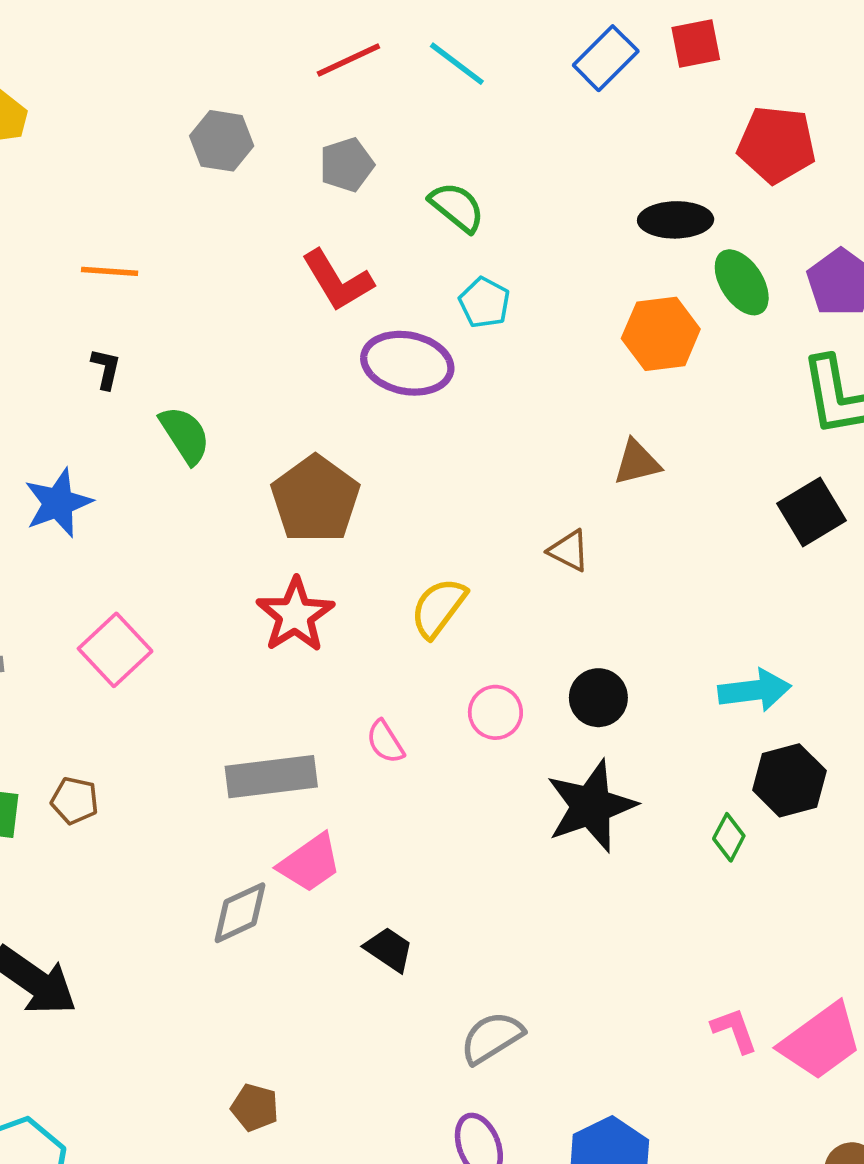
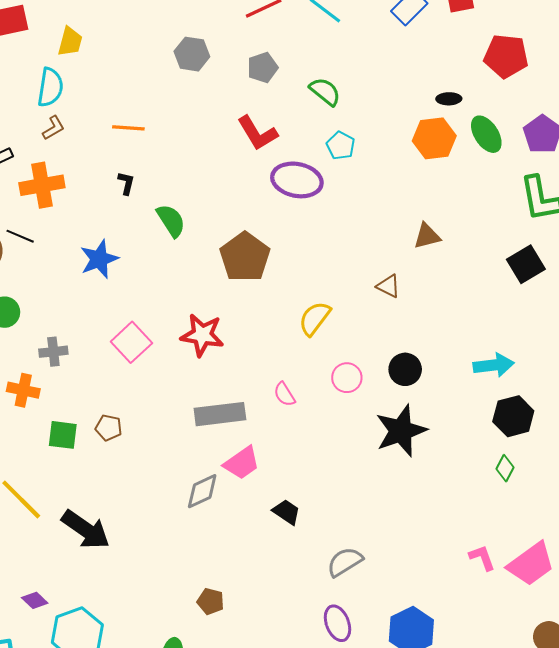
black ellipse: (676, 220) -> (449, 99), size x0.6
orange hexagon: (661, 334) -> (434, 138), moved
red star: (295, 615) -> (202, 335), moved, turned -30
green diamond: (729, 837) -> (505, 468), moved

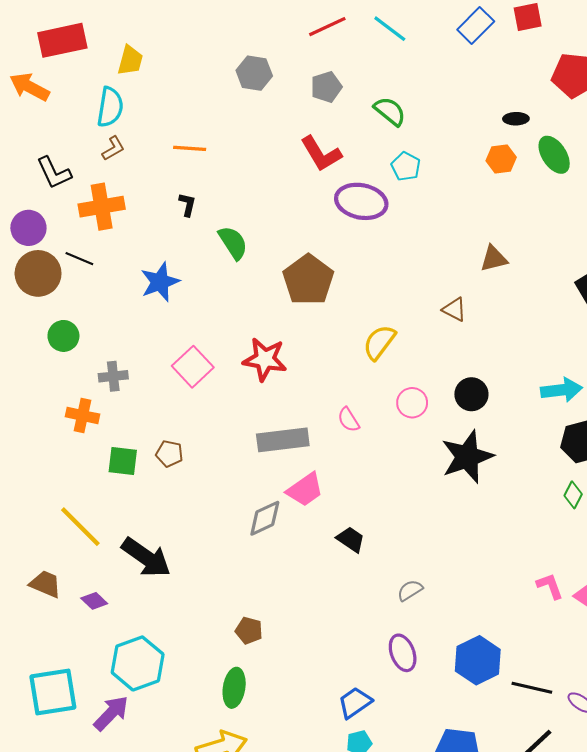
orange hexagon: (434, 138) -> (501, 159), size x0.7
gray semicircle: (345, 562) -> (410, 590), size x0.7
purple diamond: (35, 600) -> (94, 601), moved
brown pentagon: (211, 601) -> (249, 631), moved

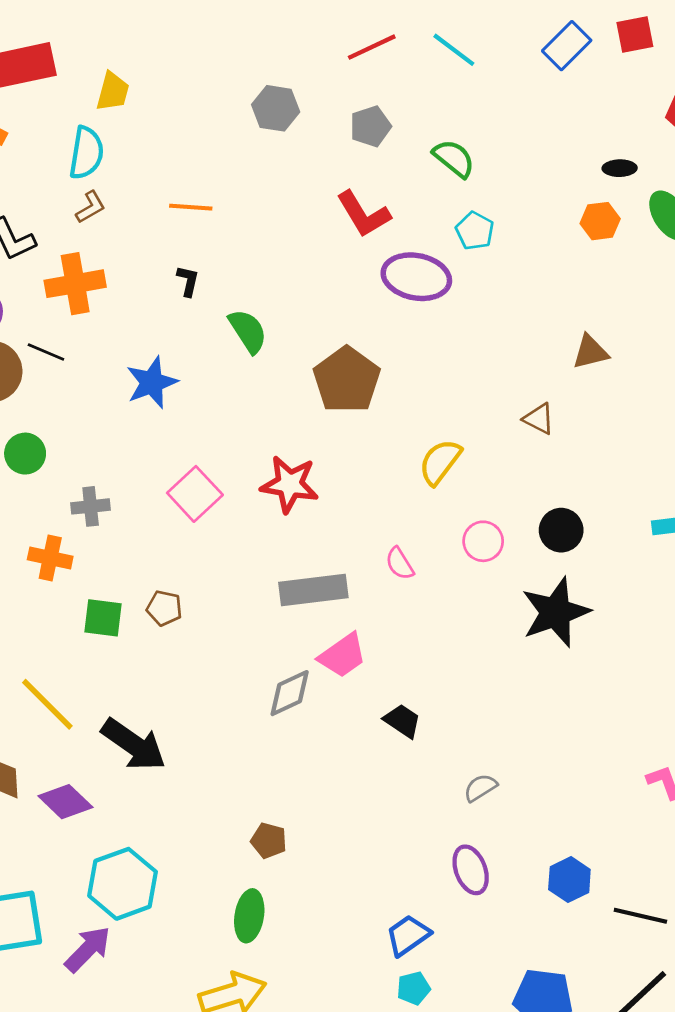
purple diamond: (94, 601) -> (65, 802), size x1.5
blue hexagon: (478, 660) -> (569, 880), size x0.7

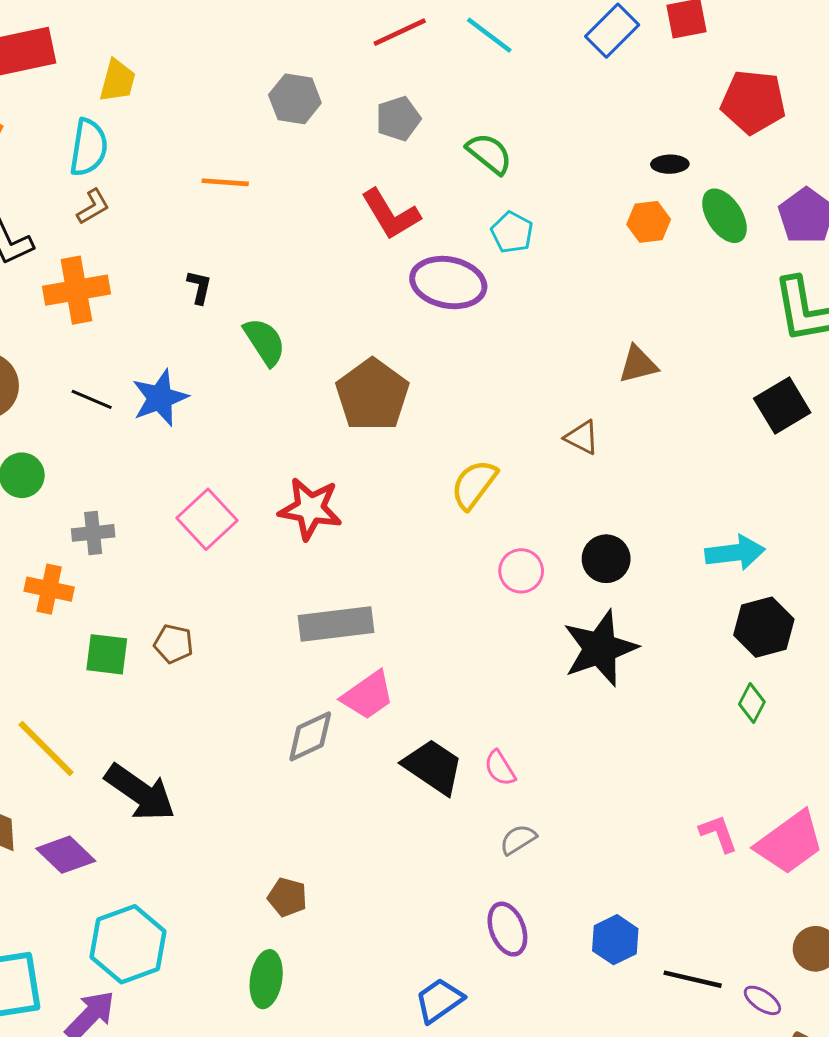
orange line: (191, 207) -> (225, 182), moved
black line: (46, 352) -> (92, 399), moved
pink semicircle: (400, 564) -> (500, 768), moved
black trapezoid: (402, 721) -> (433, 767), size x1.5

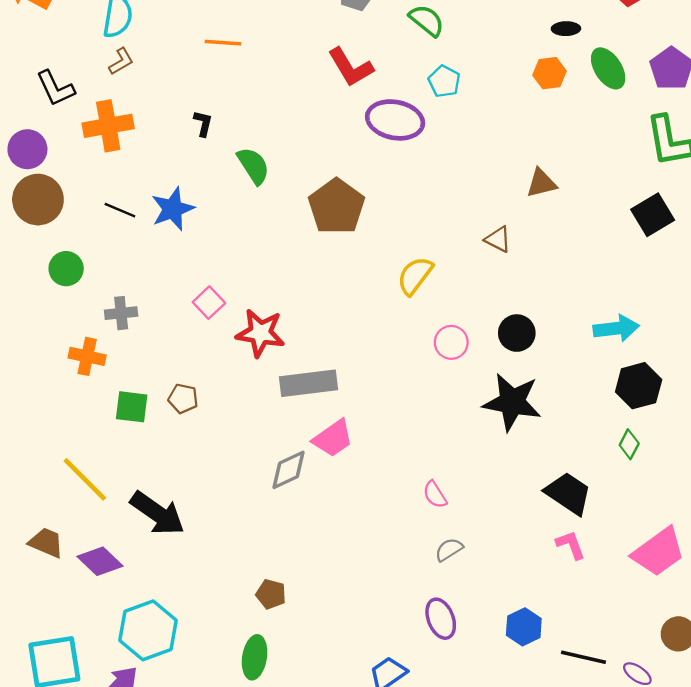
red star: (310, 509) -> (260, 333), moved
pink square: (207, 519) -> (209, 303), size x0.7
black star: (600, 648) -> (512, 402), turned 30
black trapezoid: (433, 767) -> (568, 493), moved
pink L-shape: (718, 833) -> (571, 545), moved

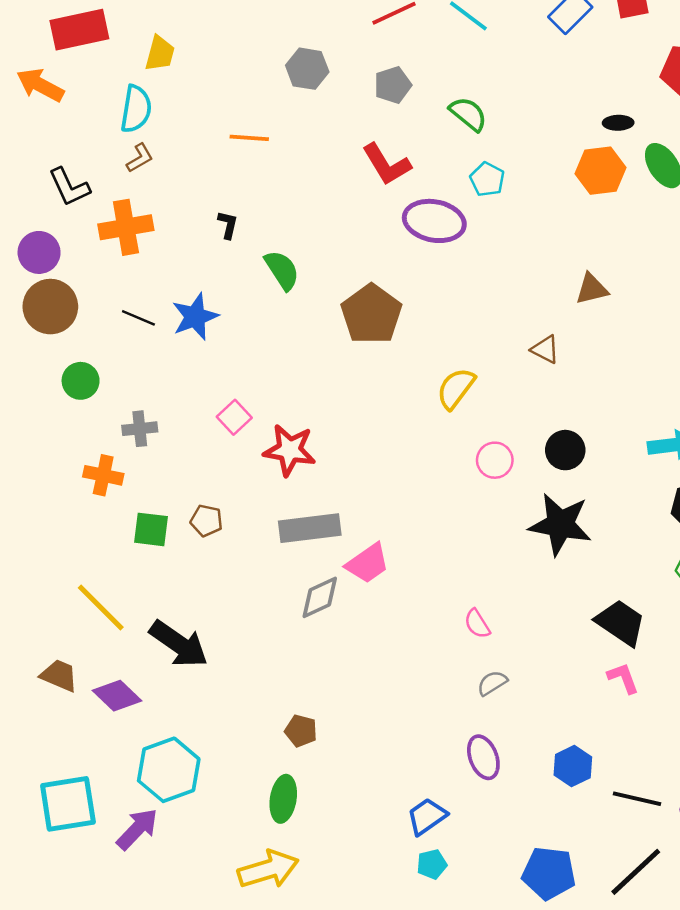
orange hexagon: (550, 73) -> (600, 171), size x1.4
gray rectangle: (308, 383) -> (310, 528), moved

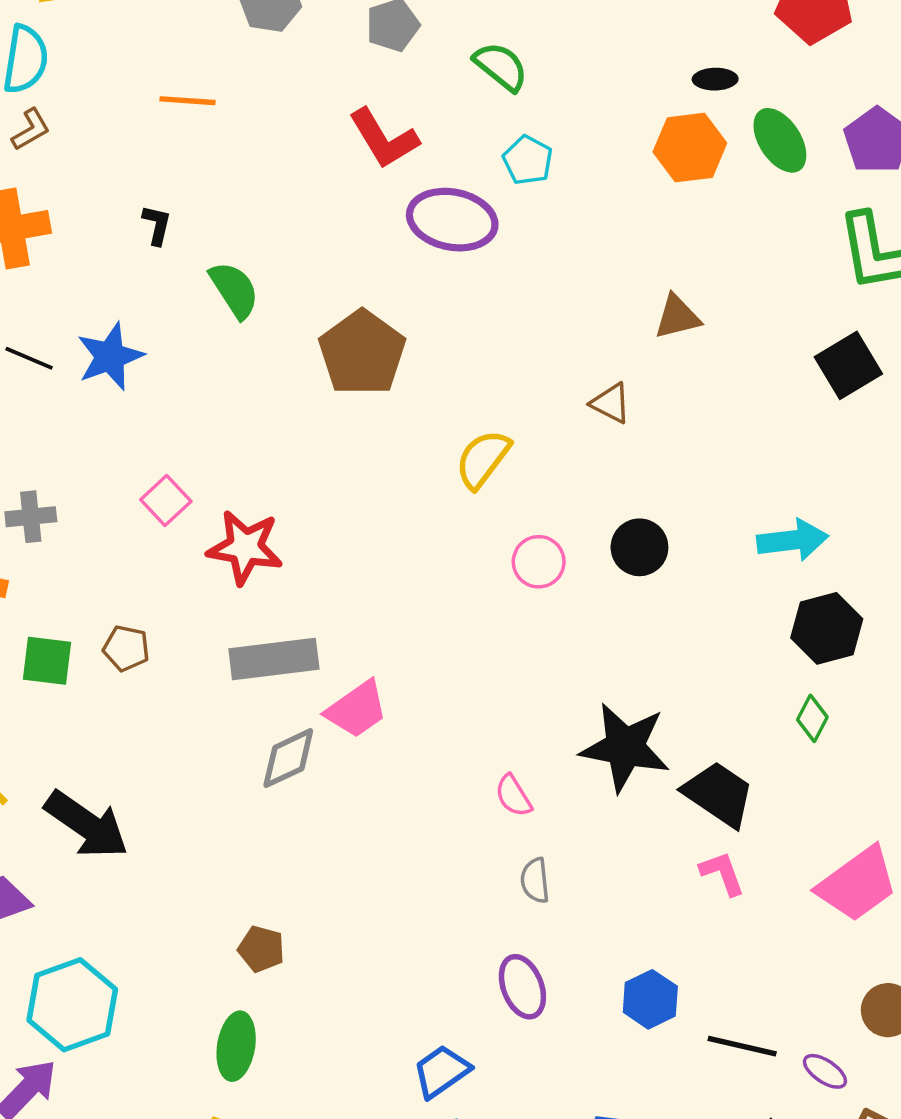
black star: (560, 524) -> (625, 747), moved
gray semicircle: (492, 683) -> (535, 880), turned -64

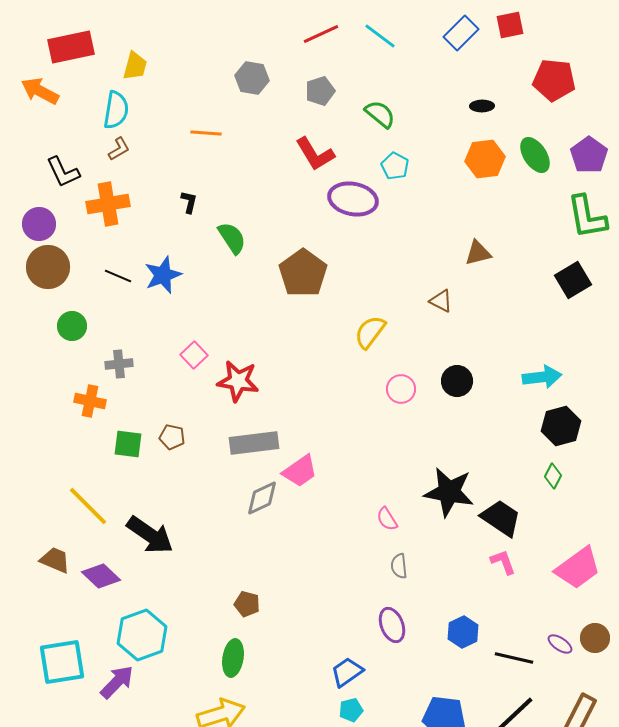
black ellipse: (715, 79) -> (482, 106), moved
purple ellipse: (825, 1071) -> (560, 644), moved

